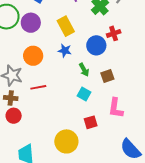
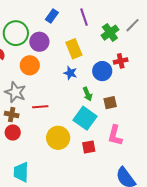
orange circle: (33, 56) -> (30, 65), moved
cyan square: (84, 94) -> (85, 118), size x1.6
yellow circle: (66, 141) -> (58, 138), moved

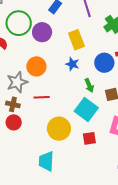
orange circle: (30, 65) -> (36, 66), moved
gray star: (15, 92) -> (17, 82), turned 30
cyan trapezoid: (21, 172) -> (46, 161), moved

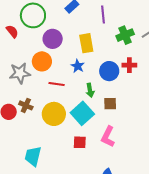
purple circle: (42, 32) -> (53, 39), moved
red line: (42, 97) -> (57, 84), moved
brown cross: (13, 104) -> (26, 105), moved
yellow circle: (59, 129) -> (54, 114), moved

